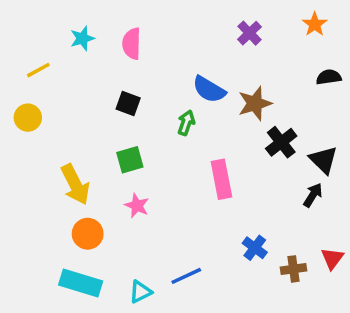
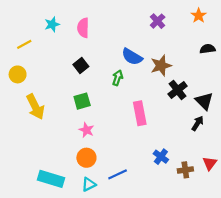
black square: (128, 103) -> (81, 66), turned 32
yellow arrow: (75, 184) -> (35, 107), moved
orange circle: (88, 234) -> (86, 158), moved

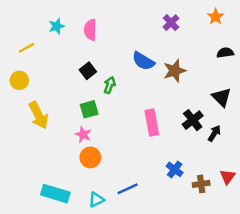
green arrow: (118, 78) -> (110, 85), moved
black cross: (178, 90) -> (193, 120), moved
black triangle: (204, 101) -> (222, 97), moved
pink star: (86, 130) -> (83, 135), moved
orange circle: (86, 158) -> (90, 157), moved

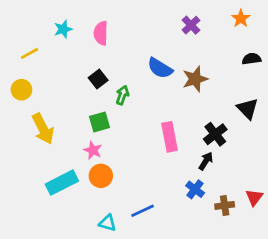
black arrow: (214, 133) -> (206, 161), moved
cyan rectangle: (55, 194) -> (62, 183), moved, turned -44
cyan triangle: (96, 200) -> (108, 223), turned 42

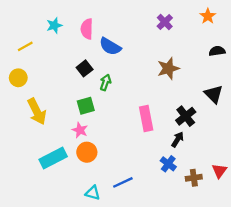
blue semicircle: (160, 68) -> (110, 46), moved

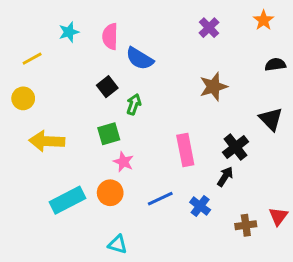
yellow arrow: (37, 111) -> (47, 141), turned 120
pink star: (80, 130) -> (123, 162), moved
blue cross: (168, 164) -> (200, 206), moved
blue line: (123, 182) -> (160, 199), moved

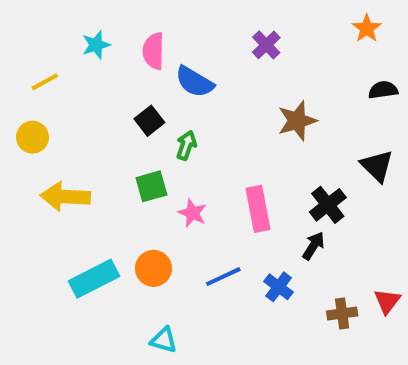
purple cross: (209, 28) -> (266, 45), moved
pink star: (123, 162) -> (192, 213), moved

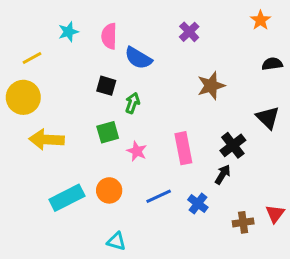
black square: (149, 121) -> (106, 86), turned -36
yellow circle: (33, 137) -> (23, 97), size x1.5

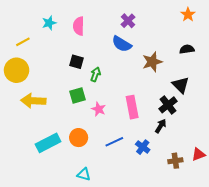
purple cross: (189, 32) -> (128, 21), moved
blue semicircle: (138, 58) -> (122, 44), moved
black semicircle: (272, 64) -> (187, 49), moved
black triangle: (268, 118) -> (181, 85), moved
red triangle: (275, 214) -> (198, 154), turned 32

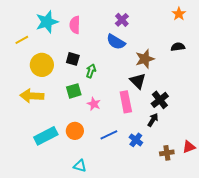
cyan star: (49, 23) -> (47, 22), size x1.6
yellow circle: (17, 70) -> (42, 65), moved
black triangle: (181, 85) -> (138, 81), moved

